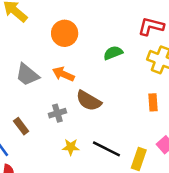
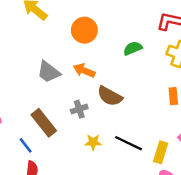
brown rectangle: (21, 126) -> (44, 123), size x1.6

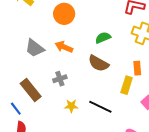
green semicircle: (133, 48) -> (103, 38), moved
brown semicircle: (110, 96) -> (99, 63), moved
yellow rectangle: (161, 152) -> (127, 85), moved

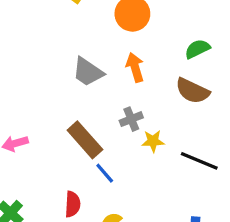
orange arrow: (64, 47) -> (135, 67), turned 54
yellow star: (71, 106) -> (153, 141), moved
blue line: (16, 109) -> (105, 173), moved

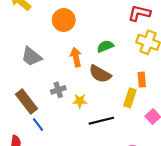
orange arrow: (135, 67) -> (76, 57), moved
yellow star: (153, 141) -> (80, 101), moved
black line: (199, 161) -> (101, 121), turned -40

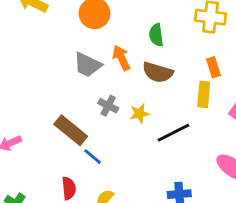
green semicircle: (105, 46) -> (156, 35), turned -63
gray trapezoid: (32, 57) -> (88, 65), moved
gray cross: (58, 90) -> (108, 106), turned -32

